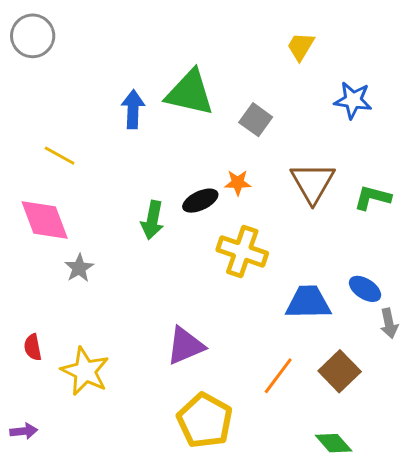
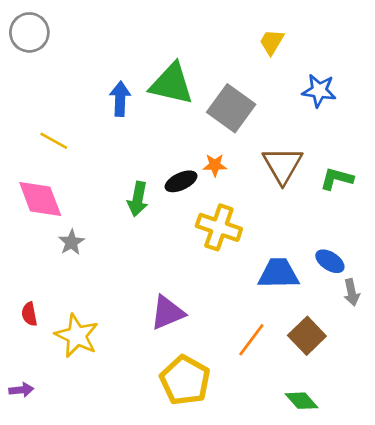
gray square: (256, 120) -> (231, 108), size x1.6

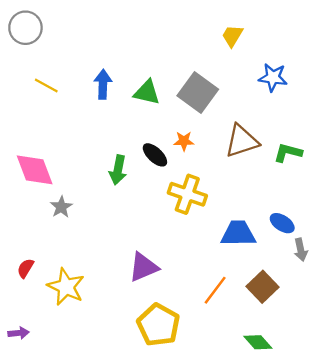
green triangle: (172, 84) -> (147, 92), moved, size x0.7
yellow line: (54, 141) -> (46, 86), moved
brown triangle: (283, 165) -> (242, 141), turned 42
black ellipse: (181, 181) -> (155, 155), turned 68
red semicircle: (29, 314) -> (25, 268), turned 42

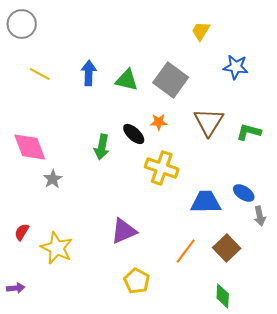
brown triangle: (242, 141) -> (209, 122), turned -40
yellow pentagon: (158, 325) -> (137, 281), size x0.7
green diamond: (258, 342) -> (223, 296), turned 45

